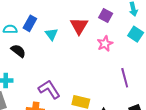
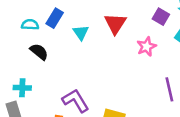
purple square: (106, 16) -> (161, 17), moved

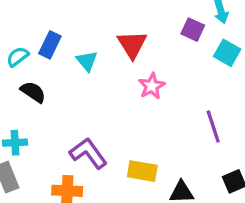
cyan semicircle: (30, 25) -> (18, 57), turned -35
pink star: (146, 46) -> (152, 86), moved

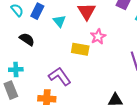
cyan semicircle: (18, 57) -> (17, 10), moved, turned 88
yellow rectangle: (142, 171) -> (80, 49), moved

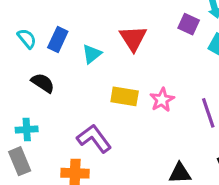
cyan triangle: (59, 21) -> (92, 54), turned 32
pink star: (98, 36) -> (162, 100), moved

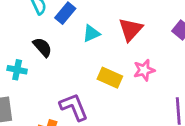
pink star: (162, 100) -> (144, 70), moved
cyan cross: (27, 130) -> (17, 70), moved

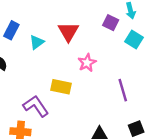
yellow rectangle: (110, 78) -> (61, 87), moved

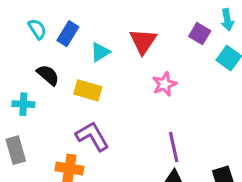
yellow rectangle: (61, 87) -> (88, 90), moved
purple line: (123, 90) -> (174, 147), moved

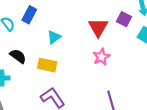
blue rectangle: (68, 34) -> (29, 15), moved
red triangle: (143, 41) -> (98, 27), moved

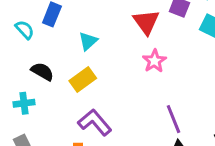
yellow rectangle: (47, 65) -> (83, 79), turned -42

